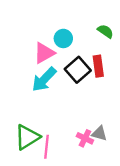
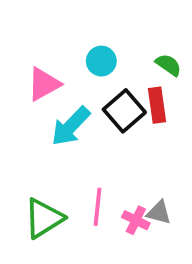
green semicircle: (105, 31) -> (168, 65), moved
pink triangle: (44, 53) -> (44, 84), moved
pink line: (46, 147) -> (97, 207), moved

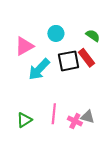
red rectangle: (157, 105) -> (87, 58), turned -30
black square: (124, 111) -> (69, 61), turned 30
green triangle: (44, 218) -> (24, 120), size x0.7

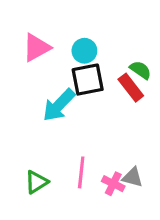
green semicircle: (93, 36) -> (140, 70), moved
pink triangle: (24, 46) -> (36, 48), moved
black square: (69, 61) -> (88, 80), moved

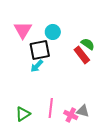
pink triangle: (36, 48) -> (23, 30), turned -30
black square: (88, 80) -> (40, 50), moved
cyan arrow: (59, 105) -> (37, 66), size x0.6

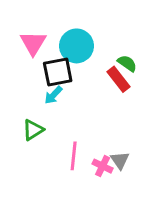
cyan circle: (53, 32) -> (77, 46), size x1.5
gray triangle: (83, 111) -> (120, 160), turned 40
green triangle: (23, 114) -> (33, 130), moved

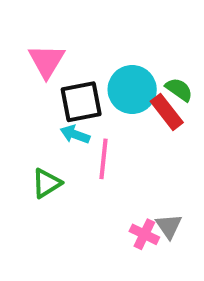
cyan circle: (77, 46) -> (132, 90), moved
cyan arrow: (53, 95) -> (75, 134), turned 66
pink line: (74, 156) -> (104, 159), moved

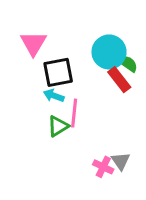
cyan circle: (132, 90) -> (109, 52), moved
green triangle: (46, 183) -> (58, 126), moved

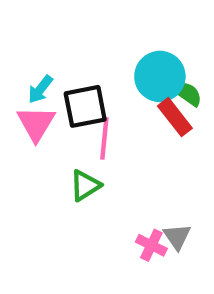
pink triangle: (33, 43) -> (36, 123), moved
cyan arrow: (54, 96) -> (40, 89), moved, turned -72
pink line: (74, 113) -> (104, 138), moved

